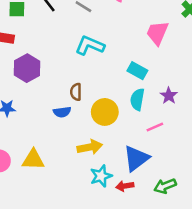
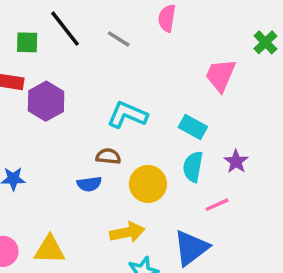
cyan L-shape: (90, 45) -> (127, 115), moved
purple hexagon: (27, 68) -> (46, 101), moved
brown semicircle: (76, 92) -> (108, 156), turned 96

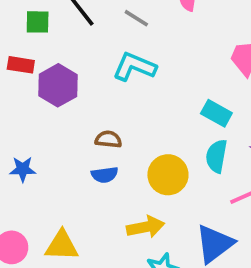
cyan L-shape: (127, 115) -> (134, 67), moved
brown semicircle: (108, 156) -> (108, 139), moved

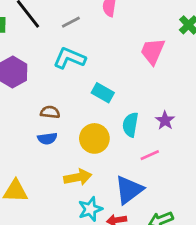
gray line: (136, 18) -> (71, 22), turned -60
cyan rectangle: (216, 113) -> (103, 93), moved

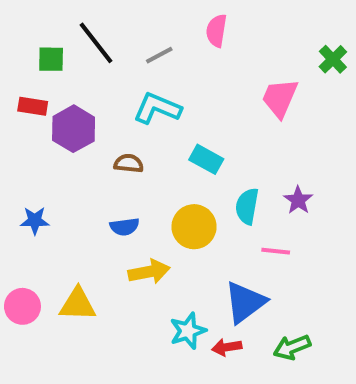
brown semicircle: (50, 112) -> (129, 163), moved
pink line: (150, 155) -> (276, 251), turned 30
yellow arrow: (78, 177) -> (149, 272), moved

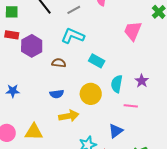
green square: (51, 59) -> (12, 12), moved
blue triangle: (245, 302) -> (116, 131), size x0.7

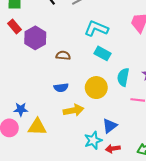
red rectangle: (12, 35) -> (15, 27), turned 40
cyan L-shape: (73, 36) -> (96, 29), moved
blue star: (13, 91) -> (21, 109), moved
blue triangle: (116, 131) -> (110, 126), moved

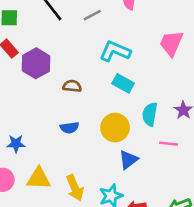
blue star: (21, 109) -> (16, 144), moved
yellow arrow: (74, 110) -> (75, 188), moved, turned 78
blue triangle: (110, 126) -> (128, 160), moved

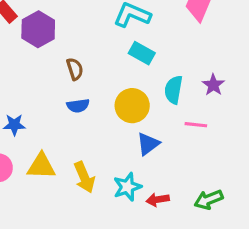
brown semicircle: (72, 86) -> (75, 69), moved, turned 66

